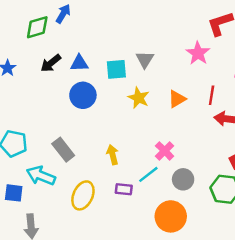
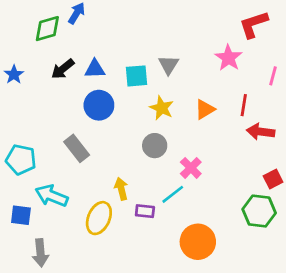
gray rectangle: (63, 150) -> (77, 148), moved
yellow arrow: (113, 155) -> (121, 189), moved
gray circle: (183, 179) -> (155, 146), moved

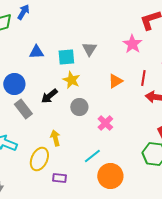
black arrow: (63, 69) -> (49, 96), moved
blue circle: (99, 105) -> (14, 84), moved
yellow star: (162, 108) -> (71, 80), moved
cyan line: (173, 194) -> (92, 156), moved
purple rectangle: (145, 211) -> (59, 178), moved

